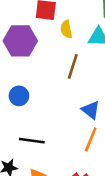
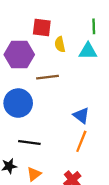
brown line: (73, 66) -> (47, 77), moved, turned 65
blue circle: (19, 96) -> (18, 103), size x1.6

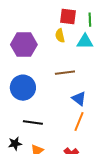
red square: (42, 27) -> (68, 17), moved
brown line: (47, 77) -> (65, 73), moved

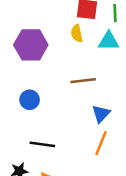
blue circle: (23, 88) -> (30, 100), size x0.6
blue triangle: (79, 99) -> (101, 114), turned 35

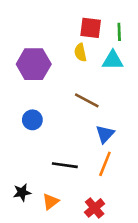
brown line: (83, 81) -> (87, 100), turned 35
black line: (42, 144) -> (65, 165), moved

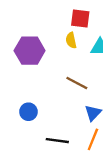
blue circle: (32, 120) -> (28, 112), moved

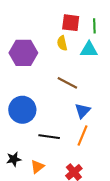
blue circle: (28, 112) -> (22, 110), size x1.6

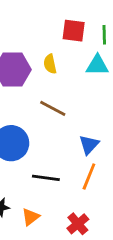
yellow semicircle: (62, 43) -> (50, 64), moved
brown line: (67, 83) -> (53, 108), moved

